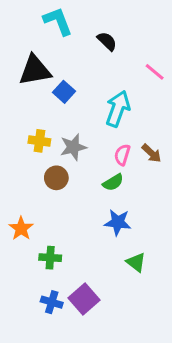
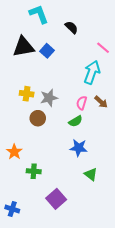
blue square: (64, 92) -> (47, 51), moved
cyan arrow: (118, 109) -> (92, 72), moved
blue cross: (52, 302) -> (12, 209), moved

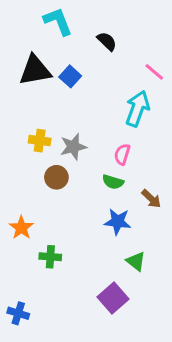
brown arrow: (101, 102) -> (151, 199), moved
green semicircle: (76, 121) -> (113, 182), turned 48
purple square: (56, 199) -> (113, 298), moved

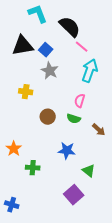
black semicircle: (107, 41) -> (70, 27), size x1.6
pink line: (154, 72) -> (82, 47), moved
gray star: (73, 147) -> (50, 71), moved, turned -30
brown circle: (56, 177) -> (48, 117), moved
blue star: (118, 222) -> (67, 151), moved

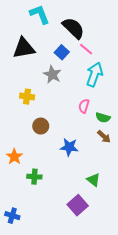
blue square: (46, 50) -> (62, 52), moved
brown circle: (48, 117) -> (41, 126), moved
green semicircle: (74, 119) -> (103, 118), moved
blue star: (67, 151) -> (69, 147), moved

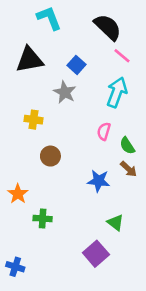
black semicircle: (73, 28) -> (108, 27), moved
pink line: (86, 49) -> (122, 56), moved
green semicircle: (103, 118) -> (127, 146), turned 40
blue star: (69, 147) -> (99, 181), moved

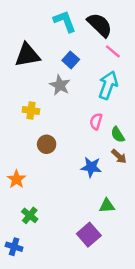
cyan L-shape: (49, 18) -> (65, 21), moved
green cross: (43, 219) -> (30, 215), moved, turned 35
green triangle: (116, 222) -> (107, 206), turned -42

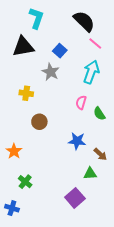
cyan L-shape: (65, 21) -> (36, 18), moved, turned 40
brown arrow: (119, 156) -> (100, 154), moved

